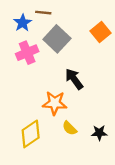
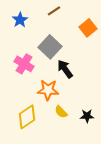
brown line: (43, 13) -> (54, 11), moved, turned -40
gray square: (57, 39) -> (50, 47), moved
pink cross: (27, 53) -> (24, 64), moved, turned -36

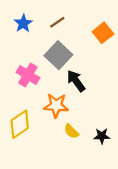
brown line: (54, 11) -> (57, 22), moved
yellow diamond: (27, 117) -> (20, 124), moved

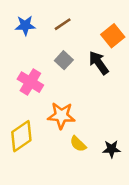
blue star: (23, 23) -> (25, 25), turned 30
gray square: (58, 55) -> (64, 60), size x0.6
black arrow: (76, 81) -> (99, 63), moved

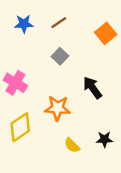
black arrow: (99, 63) -> (92, 88), moved
pink cross: (30, 82) -> (15, 83), moved
yellow semicircle: (78, 144) -> (72, 145), moved

